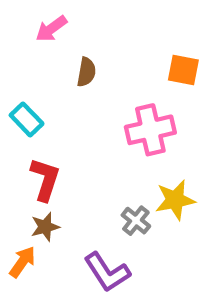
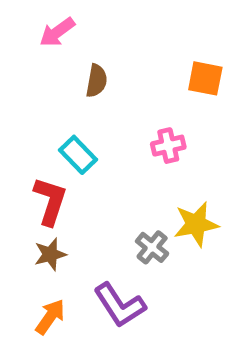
cyan rectangle: (27, 119) -> (78, 155), moved
pink cross: (150, 130) -> (168, 146), size x0.6
orange arrow: (22, 262) -> (50, 317), moved

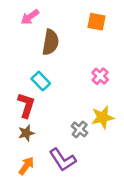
orange square: (205, 78) -> (97, 22), moved
brown semicircle: (97, 81) -> (50, 42), size x1.5
pink cross: (168, 146) -> (100, 76), moved, turned -35

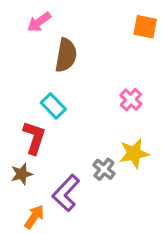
orange square: (97, 22) -> (145, 27), moved
brown star: (26, 133) -> (22, 174), moved
purple L-shape: (63, 160) -> (66, 193), moved, turned 76

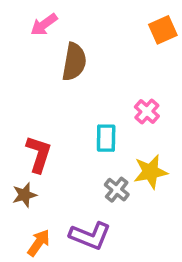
orange square: (145, 27) -> (163, 30), turned -35
cyan rectangle: (53, 106) -> (106, 138), moved, turned 45
purple L-shape: (66, 193) -> (90, 236), moved, turned -111

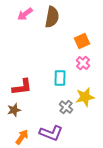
orange square: (163, 30) -> (82, 41), moved
brown semicircle: (74, 62) -> (52, 17), moved
red L-shape: (39, 154) -> (22, 87), turned 65

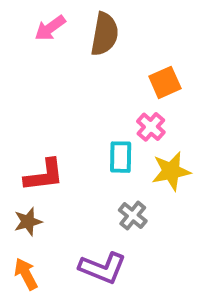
pink cross: (83, 63) -> (151, 127), moved
yellow star: (85, 97) -> (171, 171), moved
orange arrow: (22, 137) -> (26, 274), moved, turned -63

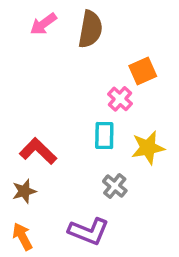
pink cross: (151, 127) -> (120, 99), moved
red L-shape: (44, 175) -> (38, 151), turned -129

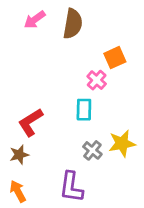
yellow star: (148, 148) -> (122, 143), moved
red L-shape: (38, 151) -> (30, 122), turned -76
purple L-shape: (89, 231) -> (71, 187), turned 76

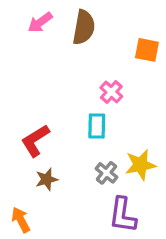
orange square: (115, 58) -> (147, 50), moved, turned 35
brown star: (19, 155) -> (47, 179), moved
purple L-shape: (71, 187) -> (123, 215), moved

